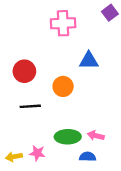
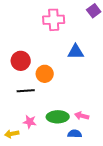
orange circle: (63, 86) -> (45, 74), moved
pink star: (37, 153) -> (30, 122), moved

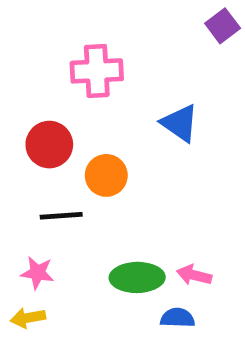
pink cross: (54, 20) -> (97, 71), moved
blue triangle: (76, 52) -> (180, 123), turned 36
pink star: (30, 122) -> (37, 273), moved

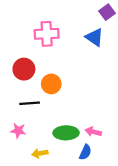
blue triangle: (180, 123) -> (94, 37), moved
yellow arrow: (28, 318) -> (40, 153), moved
blue semicircle: (177, 318) -> (85, 152), turned 112

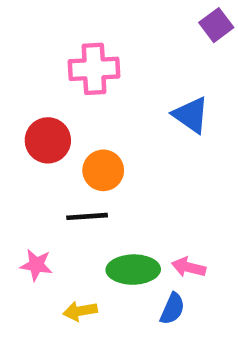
blue triangle: (94, 37) -> (191, 115), moved
black line: (30, 103) -> (87, 216), moved

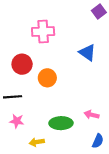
black line: (87, 216) -> (13, 97), moved
pink arrow: (189, 267) -> (92, 115), moved
blue semicircle: (172, 309) -> (98, 141), moved

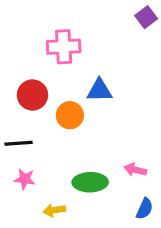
blue triangle: (87, 53) -> (99, 90), moved, turned -36

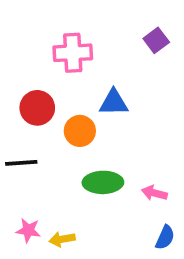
purple square: (146, 17) -> (156, 40), moved
pink star: (25, 179) -> (28, 230), moved
green ellipse: (90, 182) -> (103, 182), moved

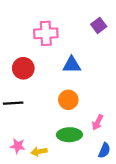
orange circle: (80, 131) -> (68, 100), moved
green ellipse: (103, 182) -> (69, 135), moved
pink arrow: (154, 193) -> (98, 122), turned -77

